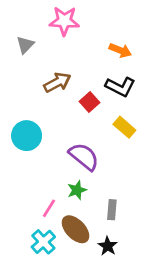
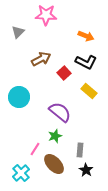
cyan cross: (43, 242) -> (21, 173), moved
black star: (108, 246) -> (86, 170), moved

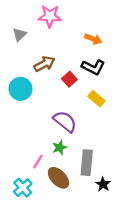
cyan circle: (19, 97) -> (21, 89), moved
gray rectangle: (80, 150) -> (87, 163), size x1.6
black star: (86, 170) -> (103, 184), moved

